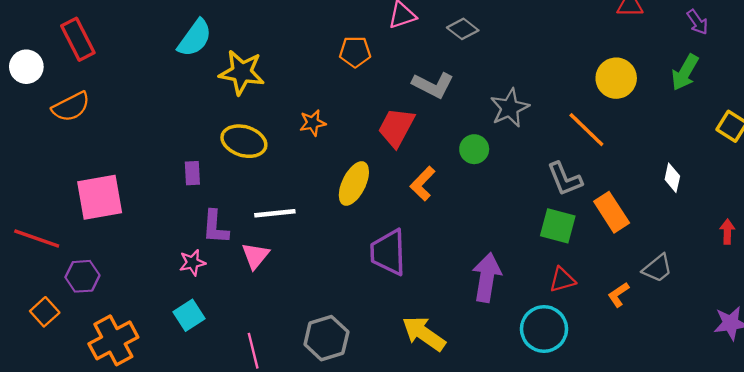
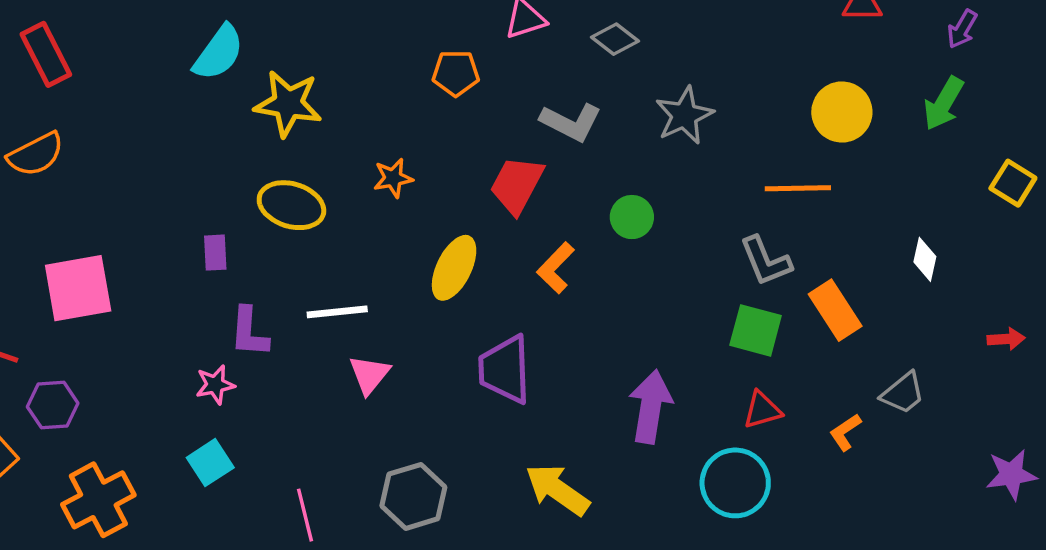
purple arrow: (697, 22) -> (962, 29), turned 65
gray star: (510, 108) -> (684, 115), moved
orange line: (586, 130) -> (798, 188), turned -45
red arrow: (727, 232) -> (1006, 339), turned 85
pink triangle: (255, 256) -> (369, 375), moved

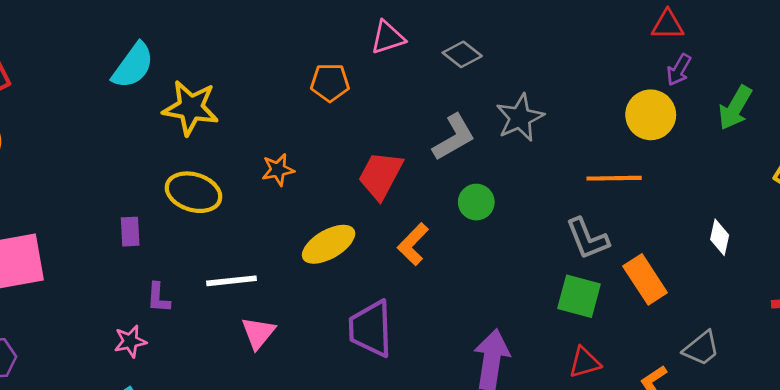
purple arrow: (962, 29) -> (679, 70), moved
gray L-shape: (571, 122) -> (454, 137), moved, turned -57
yellow ellipse: (454, 268) -> (329, 244), turned 34
purple L-shape: (249, 332) -> (158, 298), size x0.7

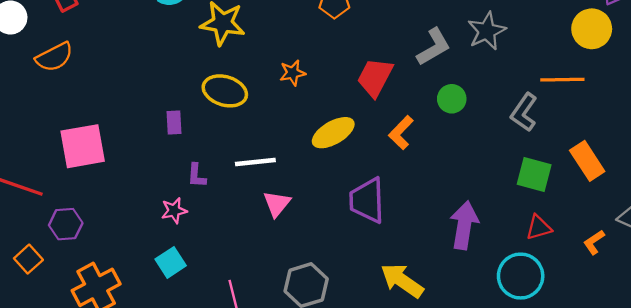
gray L-shape: (587, 239) -> (524, 112), moved, turned 57

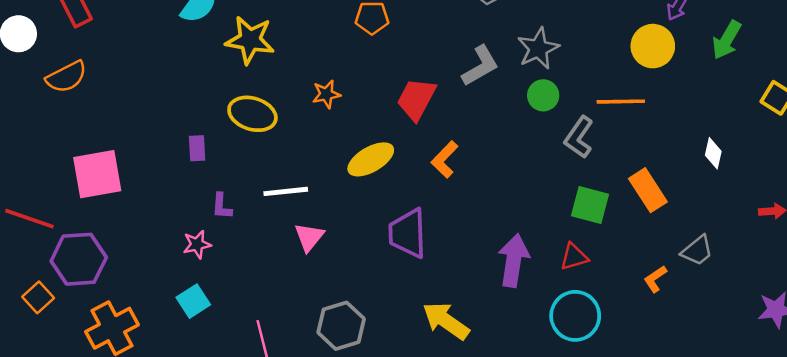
green circle: (452, 99) -> (543, 95), moved
purple hexagon: (66, 224) -> (79, 259), size x1.5
red triangle: (539, 227) -> (574, 257), moved

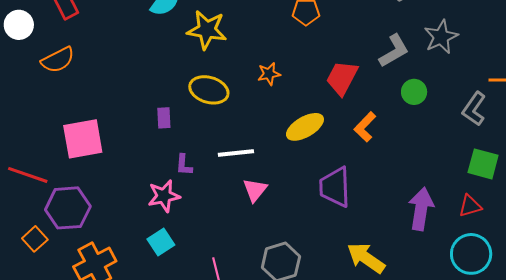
green circle: (543, 95) -> (414, 92), moved
pink star: (197, 244) -> (164, 196), size x1.4

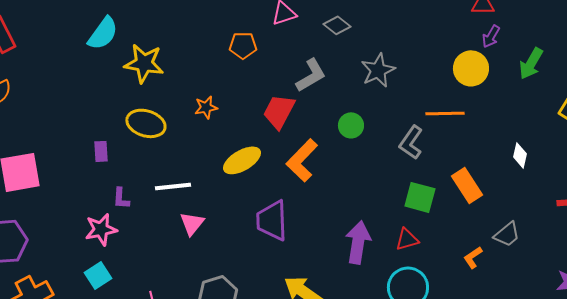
gray L-shape: (394, 51) -> (311, 75), moved
orange L-shape: (365, 127) -> (302, 160), size x1.4

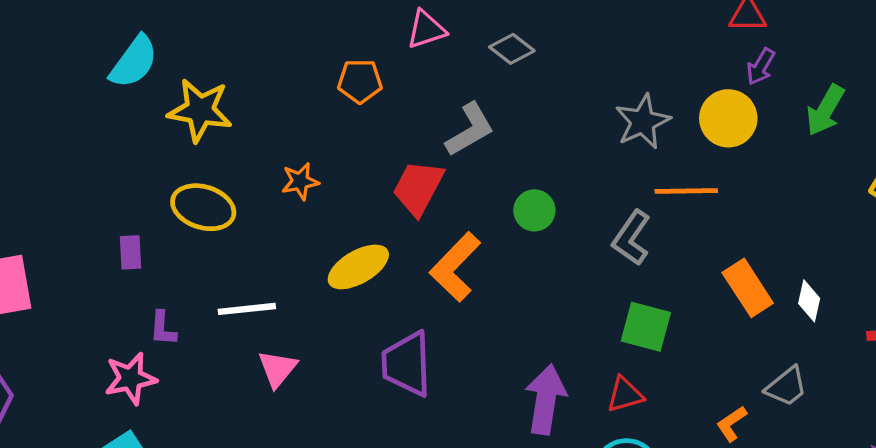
gray star: (378, 70) -> (643, 122), moved
white diamond: (520, 155) -> (809, 301), moved
orange rectangle: (467, 185) -> (748, 288), moved

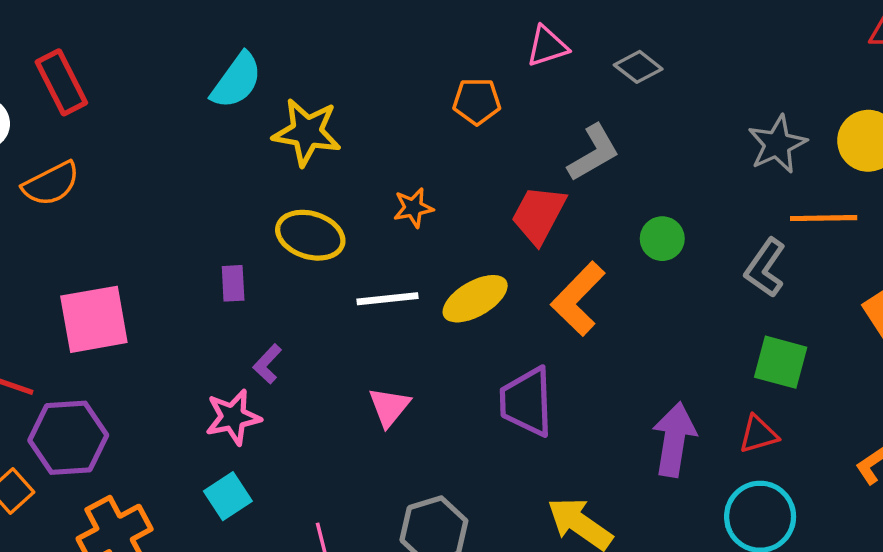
white line: (247, 309) -> (388, 299), moved
purple L-shape: (163, 328) -> (267, 364), turned 39

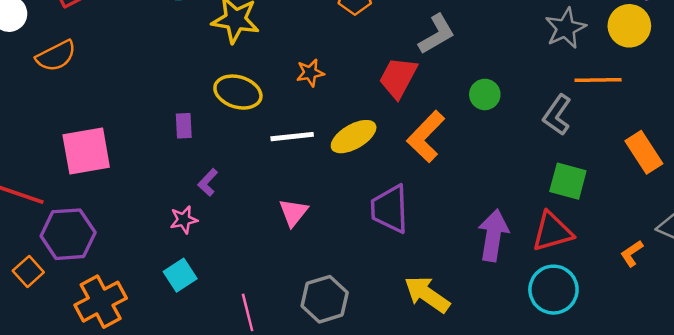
pink star: (233, 417) -> (184, 220), size x0.7
red triangle: (758, 434) -> (552, 232), size x1.5

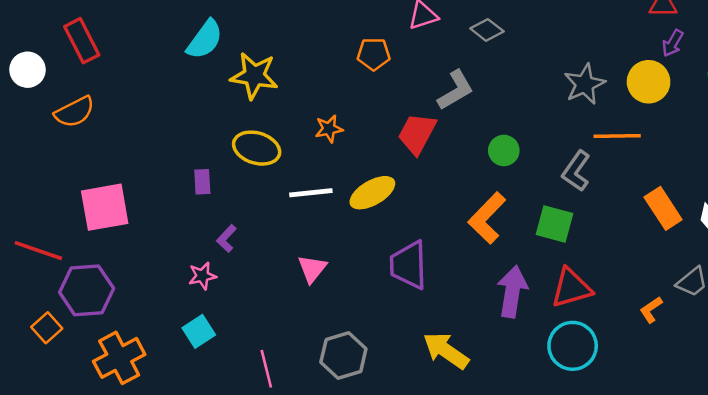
orange L-shape: (426, 137) -> (487, 218), moved
green square: (568, 181) -> (554, 224), moved

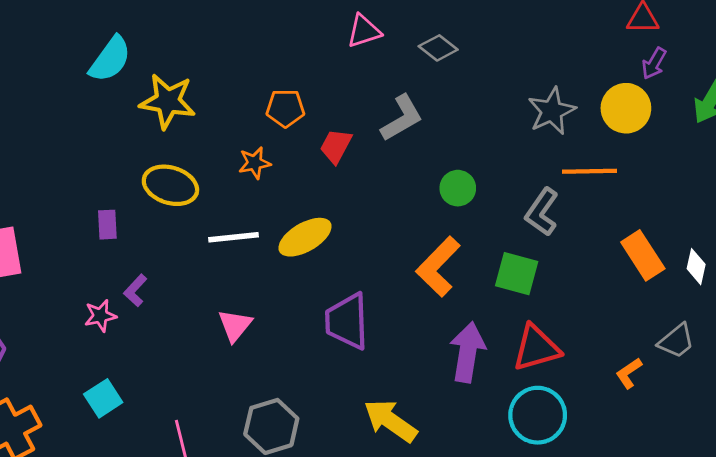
orange pentagon: (374, 54) -> (285, 108), moved
red trapezoid: (417, 134) -> (336, 146), moved, size x0.7
pink star: (202, 276) -> (100, 316), moved

